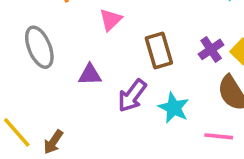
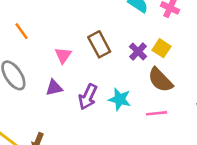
pink triangle: (111, 20) -> (63, 55), moved
brown rectangle: (159, 51) -> (99, 44), moved

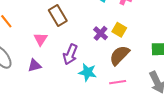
brown rectangle: (99, 44) -> (58, 16), moved
brown semicircle: (160, 80) -> (119, 55), turned 90
purple arrow: (88, 97) -> (70, 54), moved

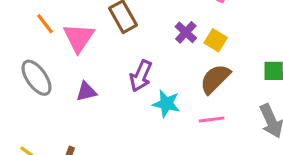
purple cross: (101, 33) -> (186, 32), moved
pink triangle: (41, 39) -> (79, 38), moved, size x1.5

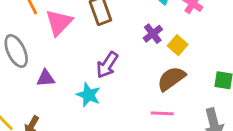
purple triangle: (86, 92) -> (46, 78), moved
cyan star: (166, 104) -> (88, 95), moved

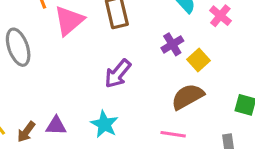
purple triangle: (46, 78) -> (56, 126), moved
cyan star: (88, 95) -> (104, 124), moved

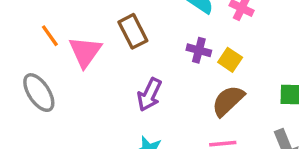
purple cross: (172, 44) -> (199, 50), turned -30

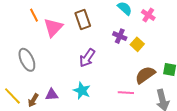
gray ellipse: (39, 93) -> (27, 60), moved
brown semicircle: (228, 101) -> (145, 75), moved

